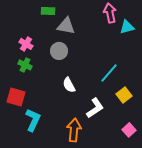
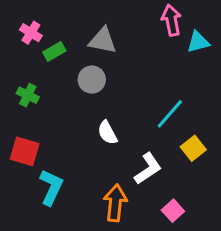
green rectangle: (48, 11) -> (54, 51), moved, turned -32
pink cross: (26, 44) -> (31, 33), moved
green cross: (25, 65) -> (28, 95), moved
pink square: (129, 130) -> (173, 211), moved

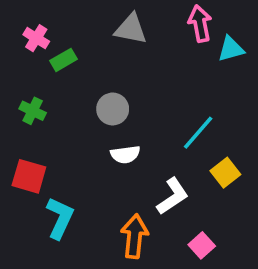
gray triangle: (103, 41) -> (131, 29), moved
gray circle: (92, 80) -> (113, 109), moved
white semicircle: (107, 133) -> (125, 154), turned -70

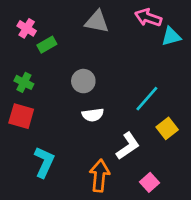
pink arrow: (200, 24) -> (148, 18), turned -60
red square: (29, 176) -> (21, 116), moved

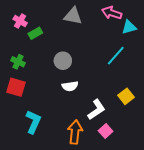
cyan line: (147, 99) -> (116, 56), moved
pink square: (150, 182) -> (106, 131), moved

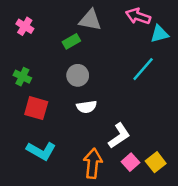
green rectangle: (35, 33) -> (71, 41), moved
red square: (16, 87) -> (36, 108), moved
yellow square: (126, 96) -> (156, 162), moved
cyan L-shape: (33, 122) -> (41, 151), turned 95

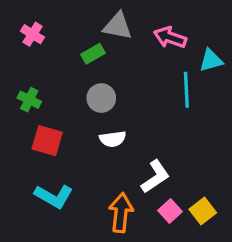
pink arrow: (138, 16) -> (170, 37), moved
cyan triangle: (159, 34) -> (211, 60), moved
cyan line: (143, 69) -> (186, 90), turned -44

